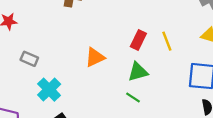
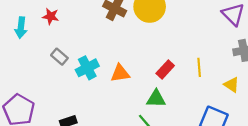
yellow line: (167, 41) -> (199, 67), moved
cyan cross: (49, 90) -> (87, 68), moved

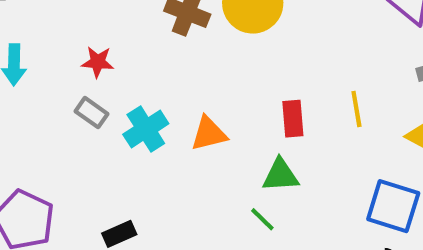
red star: (51, 16) -> (98, 62), moved
red rectangle: (165, 69) -> (293, 119), turned -42

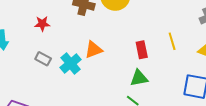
red star: (98, 62) -> (42, 24), moved
orange triangle: (209, 134) -> (94, 50), moved

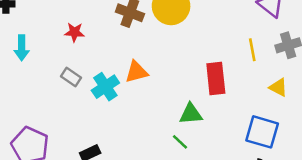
yellow line: (172, 41) -> (252, 50), moved
red rectangle: (142, 50) -> (216, 79), moved, size x1.4

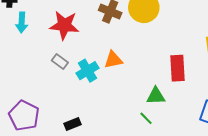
red star: (74, 32) -> (64, 25), size x1.8
cyan arrow: (22, 48) -> (22, 23), moved

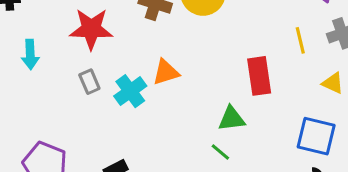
cyan arrow: (22, 23) -> (30, 54), moved
gray rectangle: (60, 62) -> (89, 82), turned 35

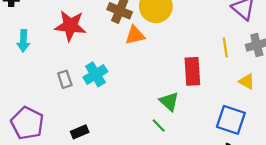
orange triangle: (166, 72) -> (135, 35), moved
gray rectangle: (89, 82) -> (65, 79), moved
green triangle: (232, 119) -> (169, 101), turned 45

